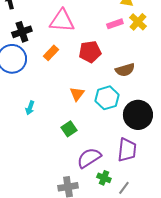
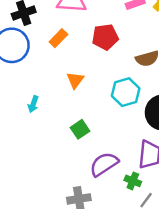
orange triangle: (77, 94) -> (75, 80), moved
green cross: (104, 178) -> (133, 181), moved

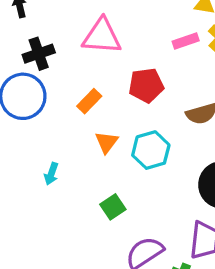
orange rectangle: (58, 38) -> (89, 101), moved
cyan hexagon: (126, 92) -> (151, 150), moved

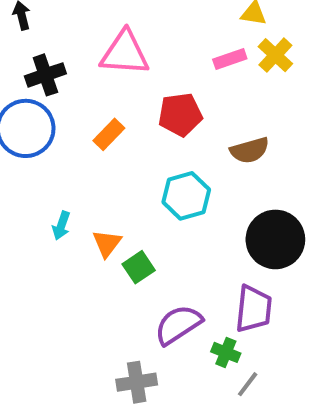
orange triangle: (107, 142) -> (107, 243), moved

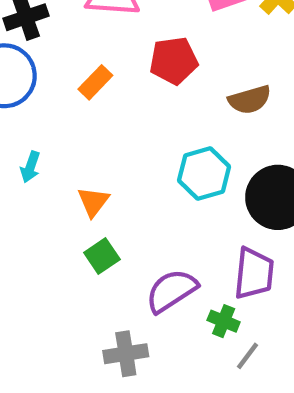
cyan hexagon: (186, 196) -> (204, 173), moved
cyan arrow: (61, 226) -> (30, 167), moved
green square: (139, 267) -> (102, 256), moved

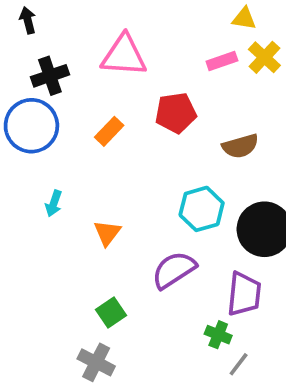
green square: (102, 256) -> (111, 312), moved
purple semicircle: (171, 291) -> (174, 270), moved
gray cross: (126, 354) -> (96, 362), moved, turned 36

